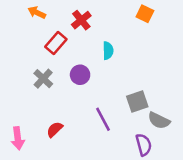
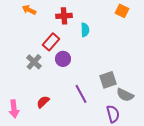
orange square: (145, 14) -> (122, 11), moved
red cross: (81, 20) -> (64, 16), turned 35
red rectangle: (56, 43) -> (51, 42), moved
cyan semicircle: (108, 51) -> (85, 30), moved

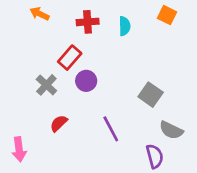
cyan semicircle: (85, 30) -> (125, 26), moved
gray square: (108, 80) -> (151, 95), moved, turned -36
red semicircle: (43, 102) -> (59, 123), moved

